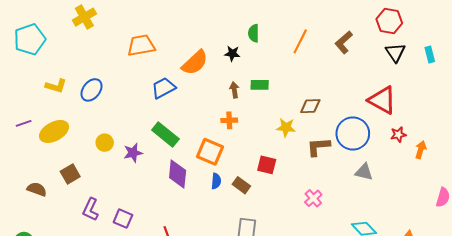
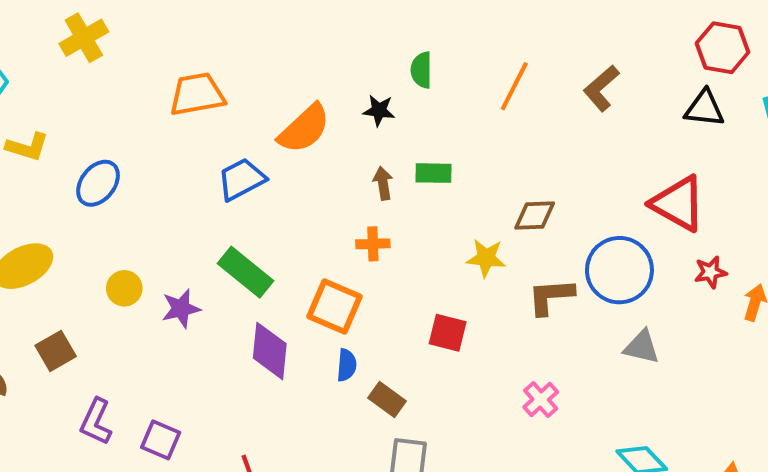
red hexagon: (389, 21) -> (723, 48), moved
black triangle: (395, 52) -> (704, 108), turned -50
yellow L-shape: (56, 86) -> (27, 147), moved
brown rectangle: (241, 185) -> (387, 399), moved

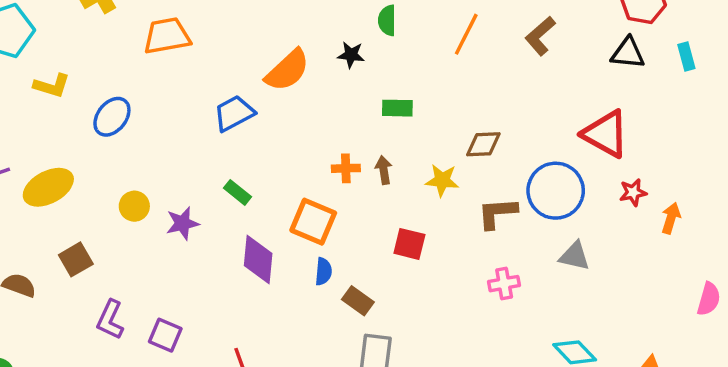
orange trapezoid: (197, 94) -> (167, 36), moved
brown arrow: (383, 183) -> (384, 170), moved
green rectangle: (246, 272) -> (237, 192), size x0.6
pink cross: (541, 399) -> (504, 284), moved, turned 32

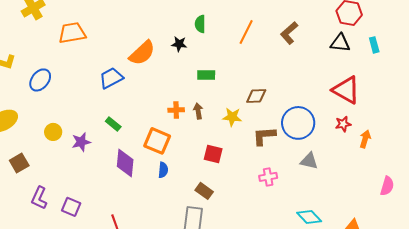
red triangle: (606, 134) -> (346, 90), moved
brown rectangle: (358, 301) -> (204, 191), moved

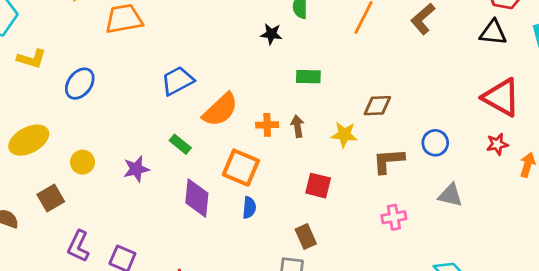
orange semicircle: (142, 53) -> (220, 110), moved
blue circle: (298, 123) -> (435, 143), size x0.6
yellow circle: (53, 132) -> (82, 162), moved
brown rectangle: (204, 191) -> (306, 237), turned 30

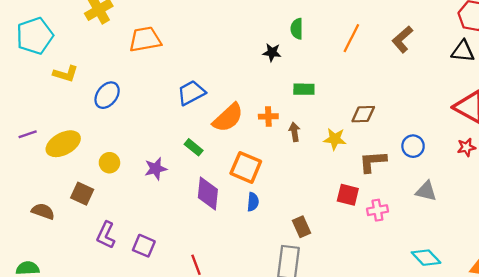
orange cross: (267, 125) -> (268, 116), moved
red square: (318, 186) -> (348, 195), moved
brown square: (51, 198) -> (82, 194), turned -35

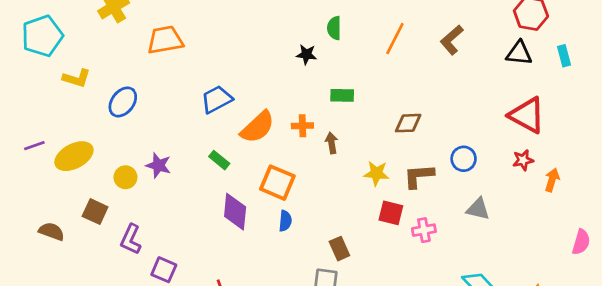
yellow star: (335, 139) -> (376, 173), moved
purple star: (156, 169) -> (158, 165), moved, turned 30
purple L-shape: (106, 235) -> (131, 239), moved

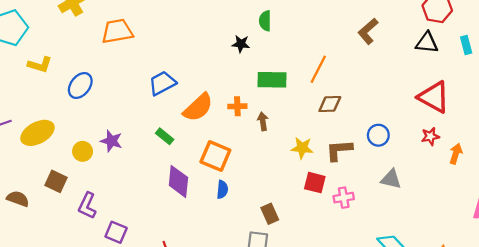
orange line: (395, 39) -> (318, 69), moved
green rectangle: (342, 95) -> (272, 80), size x1.4

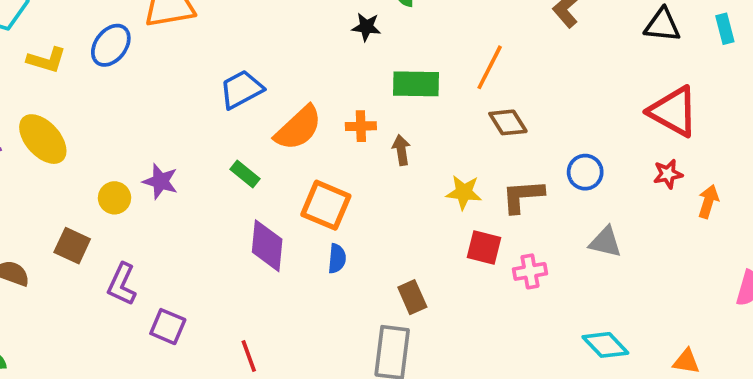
blue ellipse: (80, 85) -> (111, 45), moved
brown diamond: (330, 104) -> (508, 122), turned 60
yellow ellipse: (38, 133) -> (43, 139), moved, turned 76

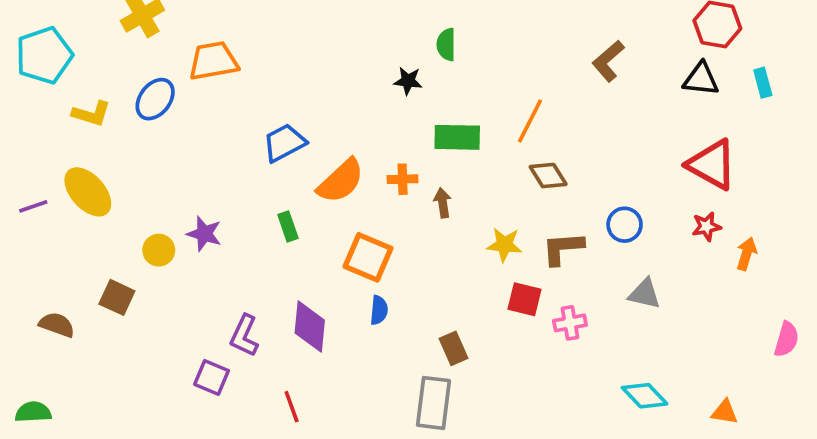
green rectangle: (245, 174) -> (288, 226), turned 32
purple diamond: (267, 246) -> (310, 327), moved
purple L-shape: (122, 284) -> (244, 336), moved

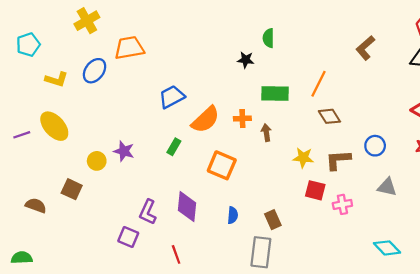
cyan pentagon: (44, 55) -> (28, 45), size x0.7
green rectangle: (288, 226) -> (174, 147), turned 49
blue semicircle: (379, 310) -> (233, 215), moved

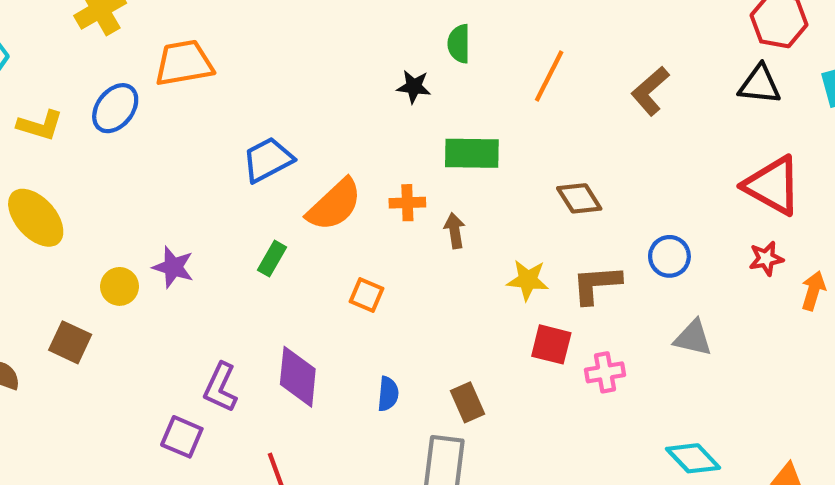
brown L-shape: (365, 48) -> (650, 91), moved
orange line: (319, 84) -> (549, 76), moved
orange square: (222, 165) -> (367, 295), size x0.6

